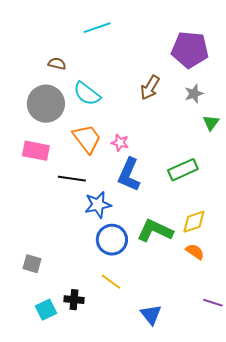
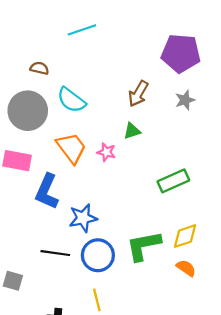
green triangle: (211, 123) -> (132, 131), moved, turned 36
blue L-shape: (129, 175) -> (47, 191), moved
black line: (72, 179) -> (55, 253), moved
green L-shape: (155, 231) -> (144, 246), turned -36
yellow line: (111, 282) -> (97, 300), turned 40

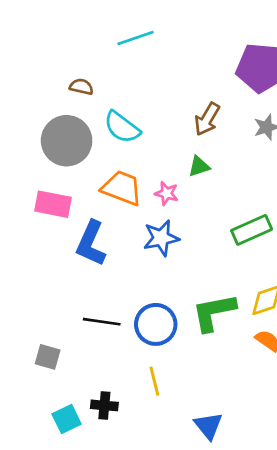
orange trapezoid: (71, 148) -> (122, 188), turned -32
blue star: (83, 218) -> (161, 238), moved

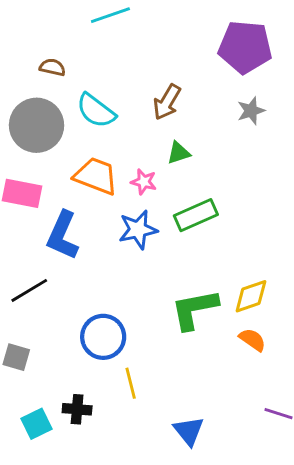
brown arrow: (207, 119) -> (167, 102), moved
green rectangle: (252, 230) -> (196, 215), moved
black line: (102, 322) -> (29, 290), moved, turned -39
blue circle: (156, 324) -> (103, 337), moved

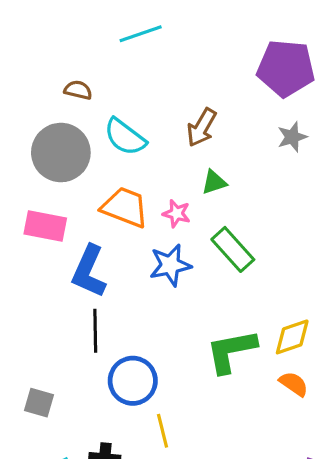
green rectangle: (196, 215) -> (233, 249), turned 72
black line: (29, 290) -> (95, 331), moved, turned -60

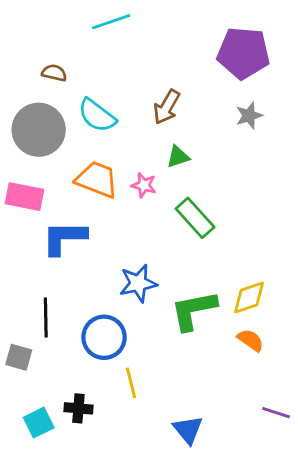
blue star: (170, 265) -> (138, 283), moved
blue L-shape: (89, 271) -> (64, 238), turned 66
black line: (95, 331) -> (46, 317), moved

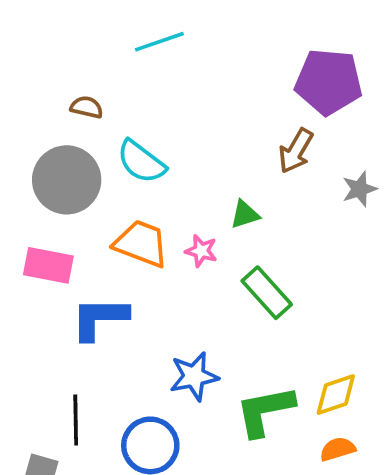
brown arrow: (167, 107) -> (296, 151), moved
gray star: (249, 116) -> (359, 189), moved
orange semicircle: (250, 340) -> (338, 449), turned -52

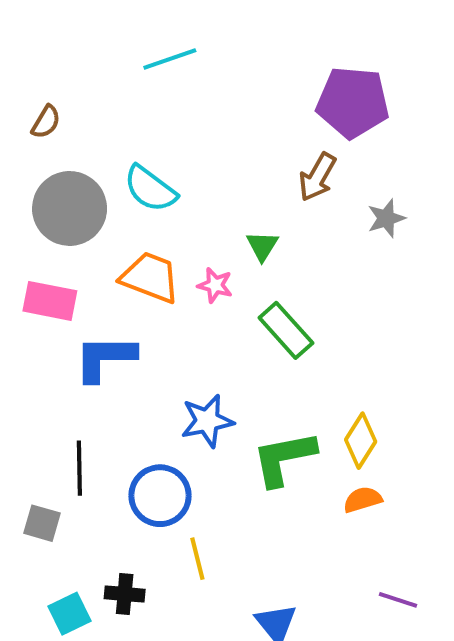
brown semicircle: (87, 107) -> (46, 122), moved, turned 108
green triangle: (245, 214) -> (262, 246), turned -40
yellow diamond: (336, 395) -> (361, 441), turned -39

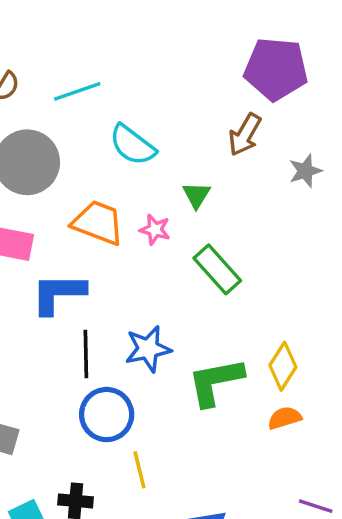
cyan line: (170, 59) -> (77, 91), moved
cyan semicircle: (150, 189) -> (133, 145), moved
black line: (79, 468) -> (86, 354), moved

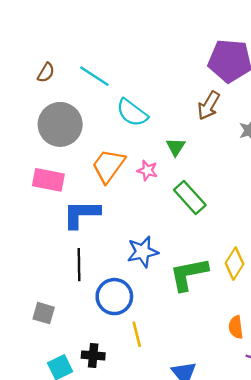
cyan line: (77, 91) -> (94, 76), turned 52
orange trapezoid: (98, 223) -> (108, 166), turned -75
black line: (86, 354) -> (79, 265), moved
orange semicircle: (285, 418) -> (236, 327), moved, turned -80

